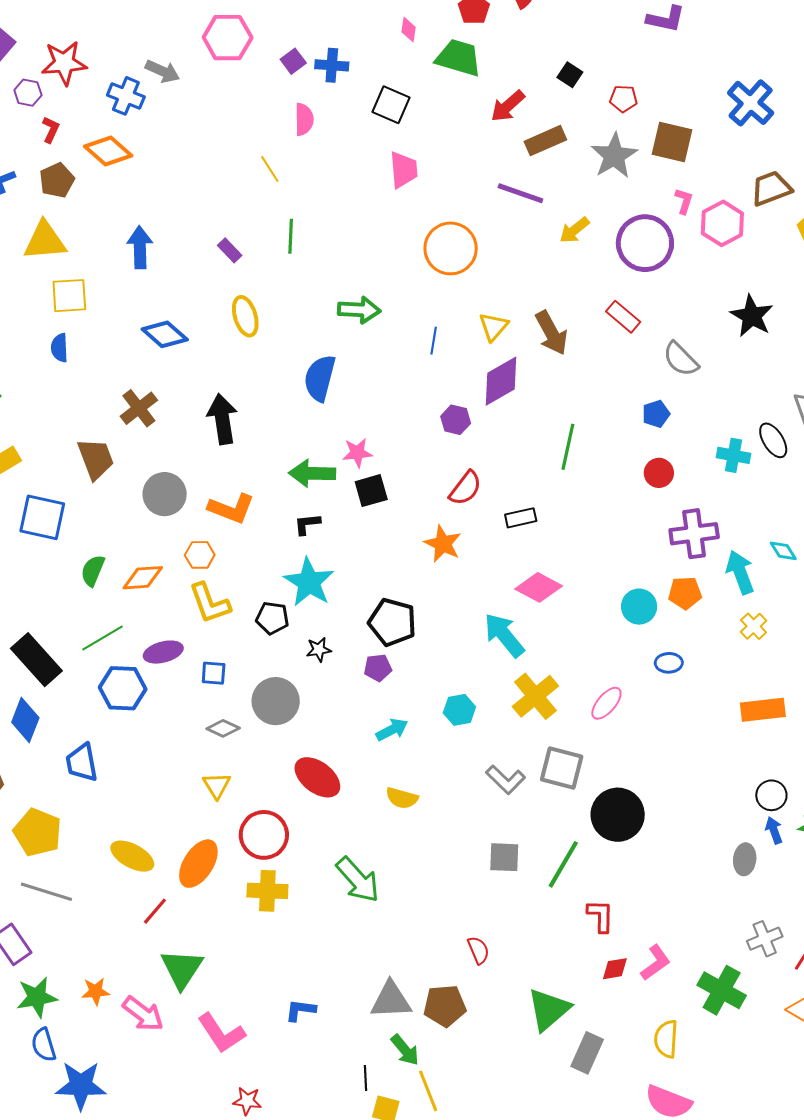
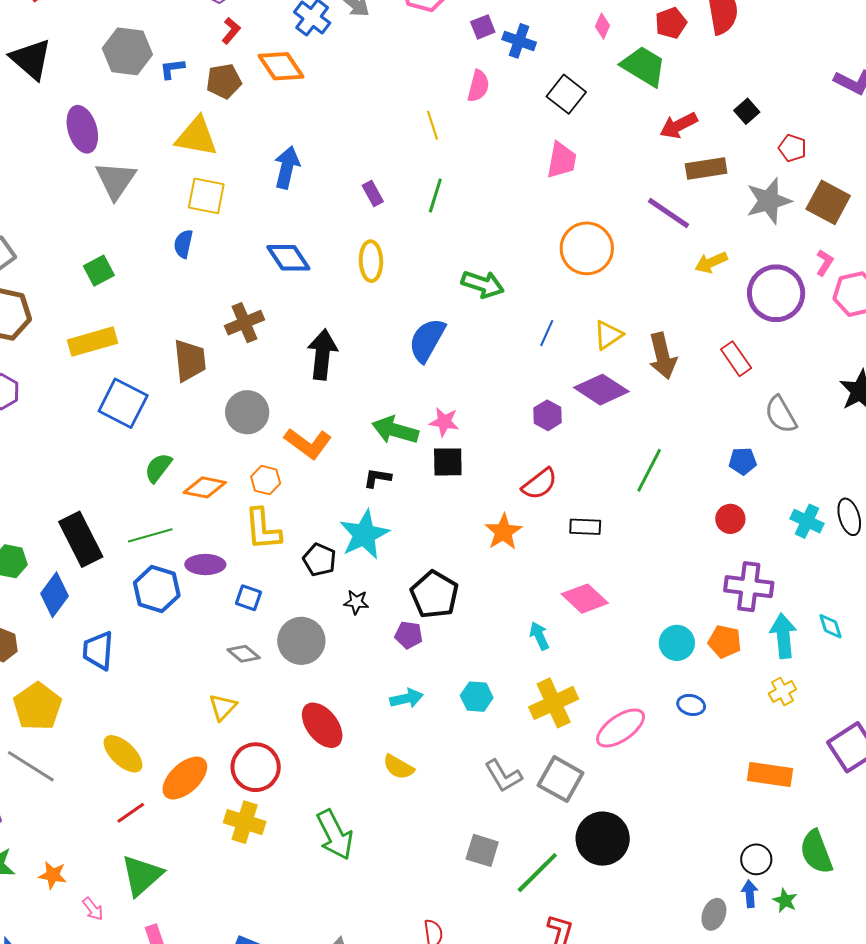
purple diamond: (501, 381) -> (601, 390), turned 48
cyan arrow: (504, 635) -> (539, 636), size x0.6
pink ellipse: (606, 703) -> (621, 728), size x1.4
pink arrow: (143, 1014) -> (93, 909), size x0.6

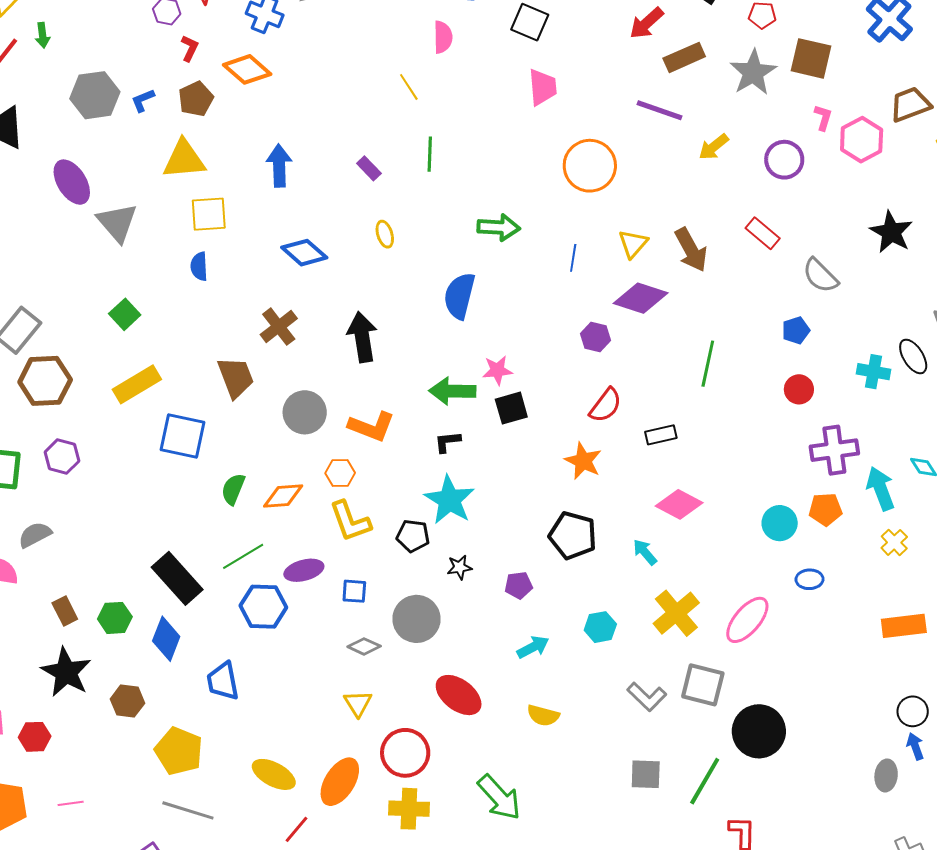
yellow ellipse: (371, 261) -> (385, 234), size x0.7
purple circle: (776, 293) -> (784, 160), size x0.7
black pentagon: (434, 595) -> (573, 535), moved

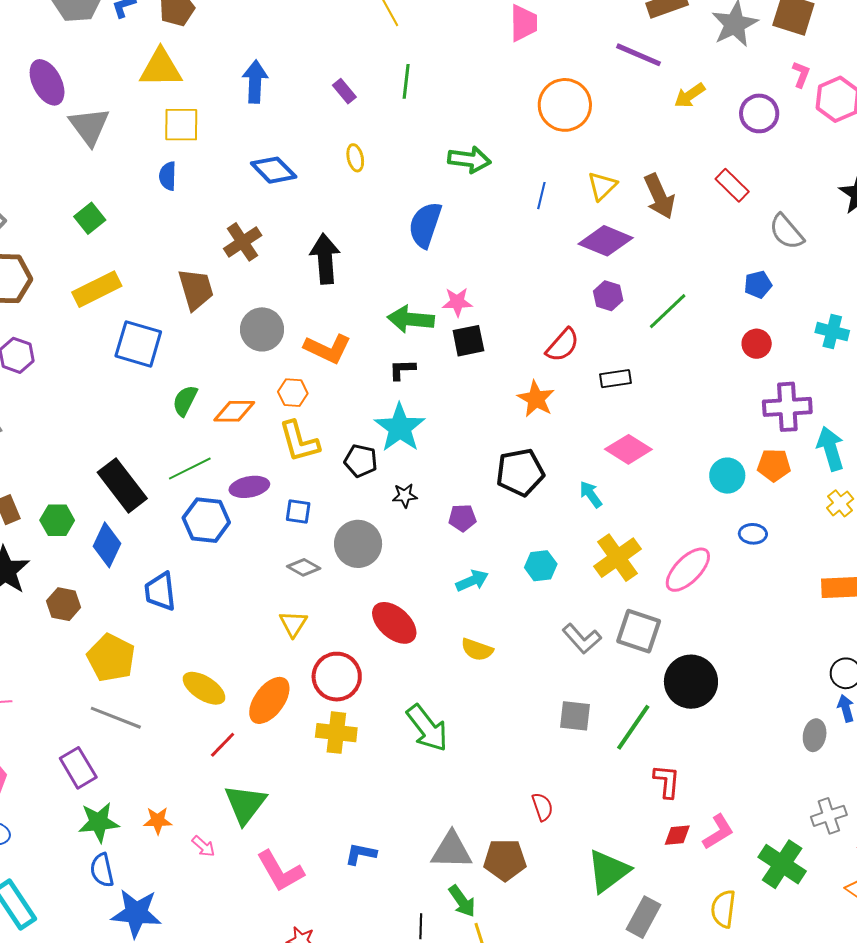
purple hexagon: (595, 337) -> (608, 296), moved
green line: (708, 364) -> (668, 311), turned 30
black pentagon: (573, 535) -> (520, 472), turned -30

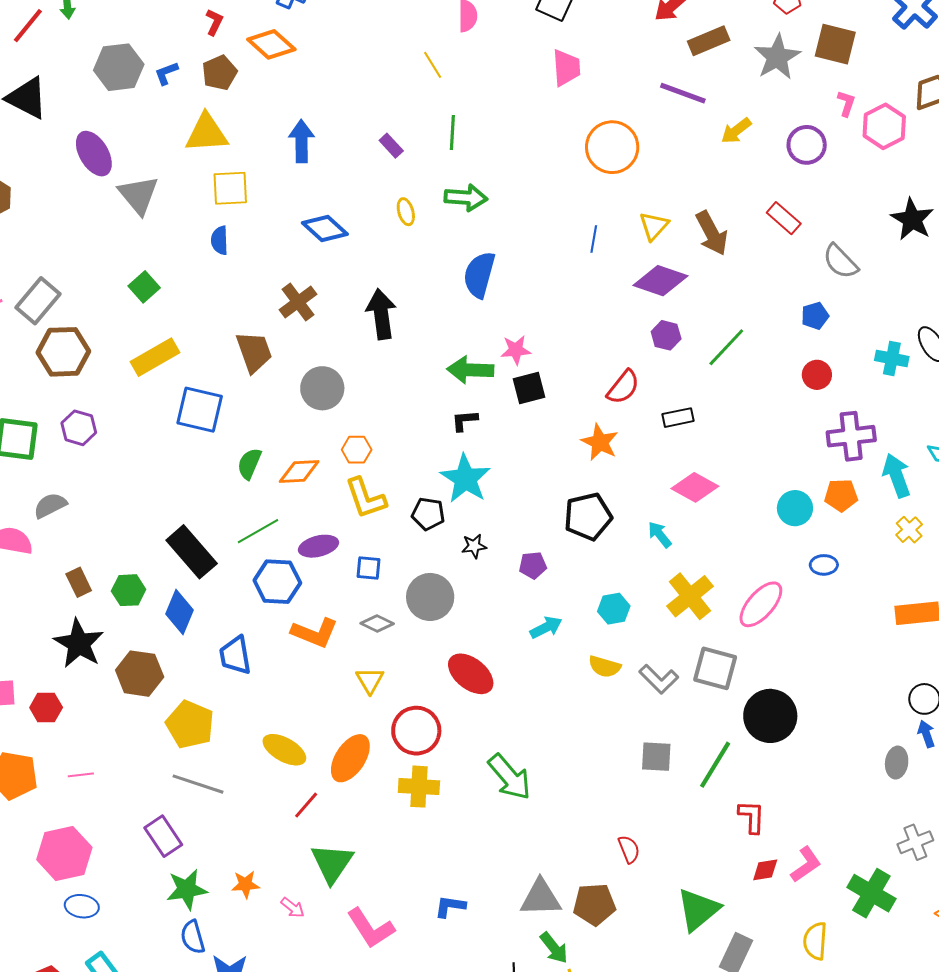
green arrow: (469, 160) -> (466, 198), moved
orange L-shape: (328, 349) -> (315, 633), moved
brown hexagon: (64, 604) -> (140, 674), size x1.4
yellow semicircle: (477, 650) -> (605, 667), moved

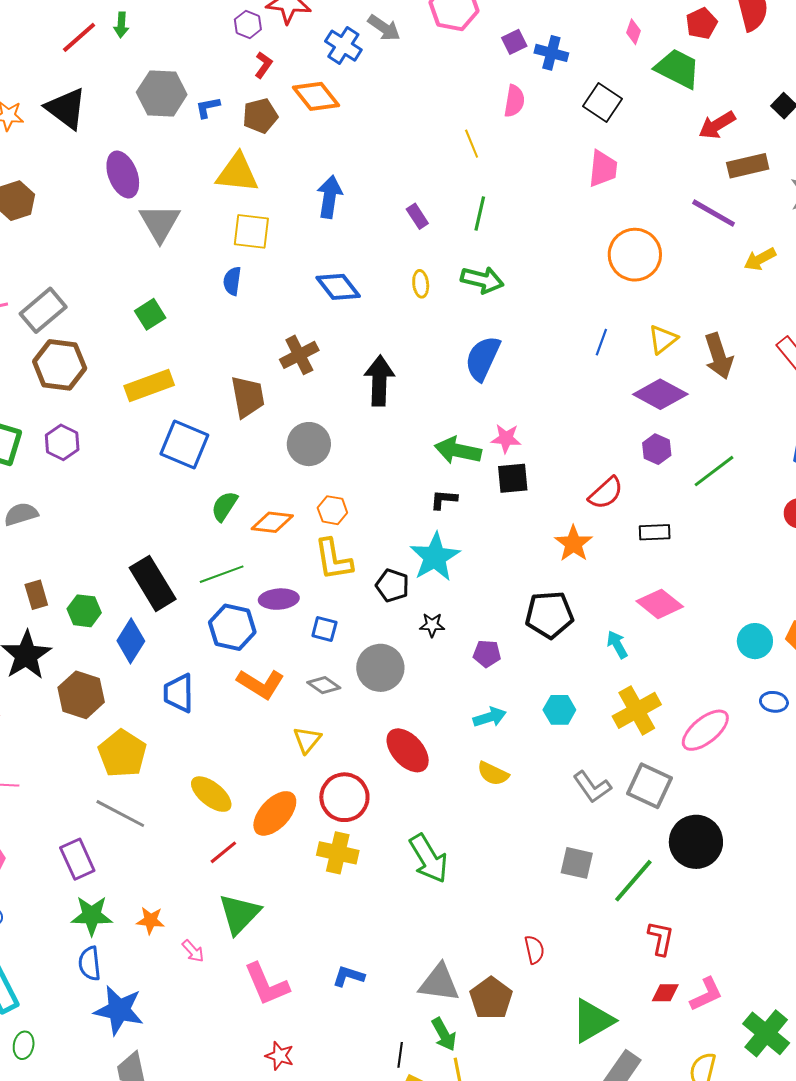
yellow semicircle: (605, 667) -> (493, 774), moved
brown pentagon: (594, 904) -> (491, 998), turned 30

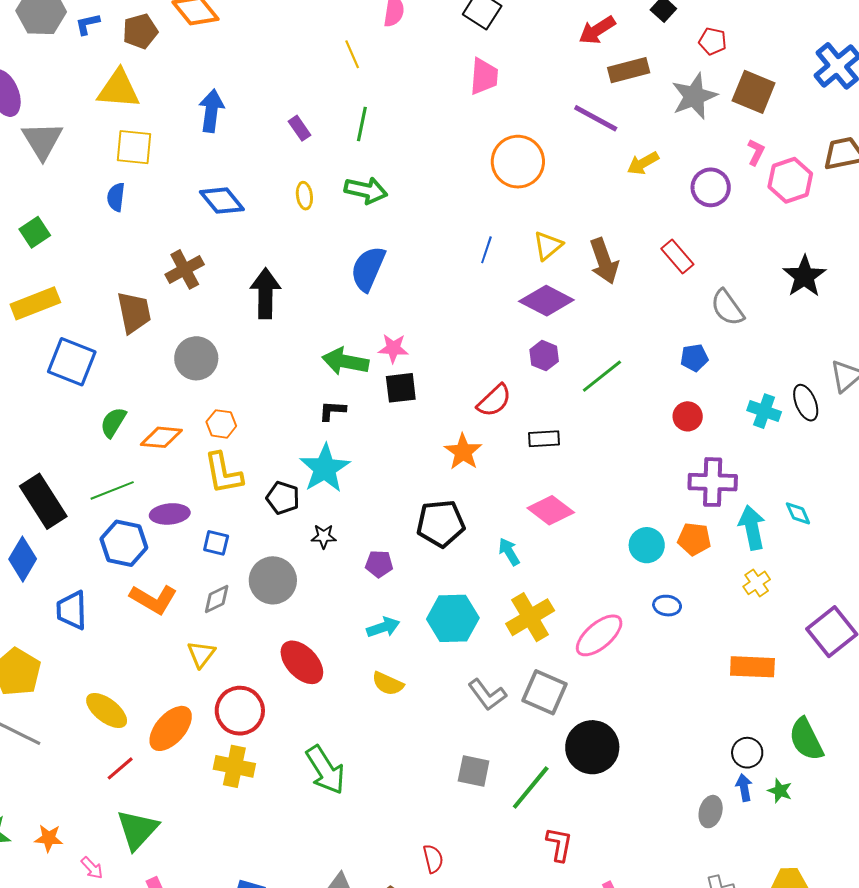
gray diamond: (324, 685) -> (217, 599), turned -60
cyan hexagon: (559, 710) -> (453, 618), size x1.6

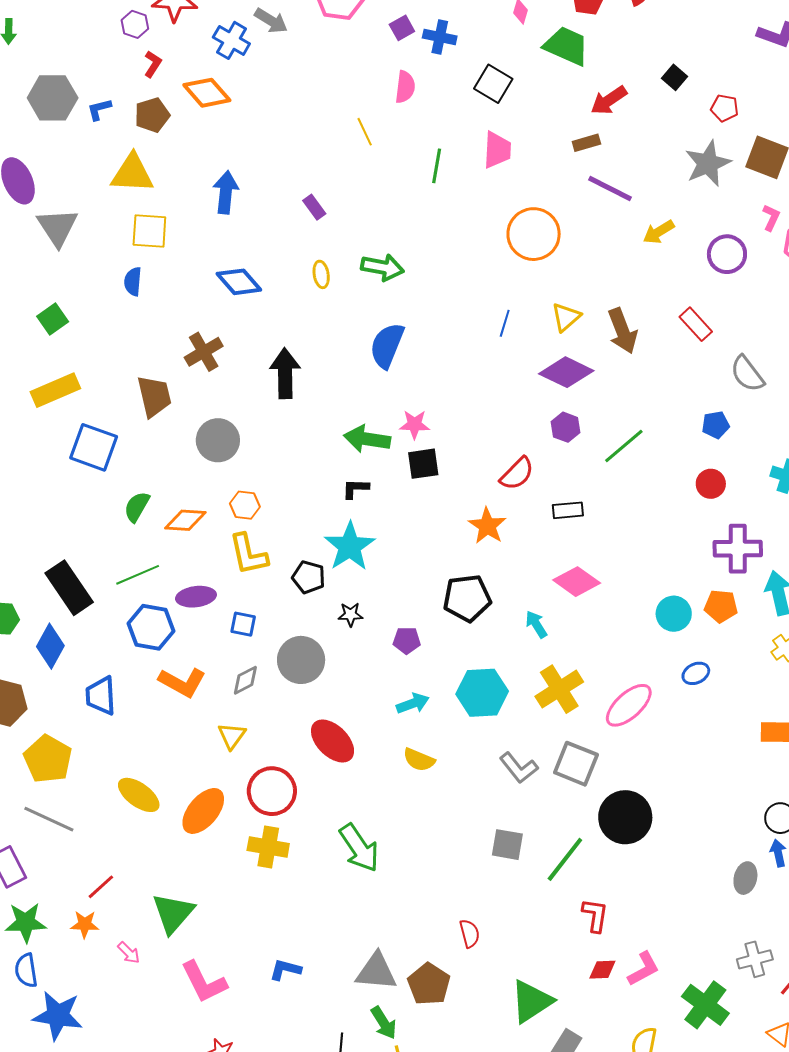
brown rectangle: (629, 70) -> (586, 143), moved, size x0.7
green line: (362, 124) -> (437, 166), moved
blue ellipse: (667, 606) -> (696, 673), turned -32
red line: (120, 768) -> (101, 887), moved

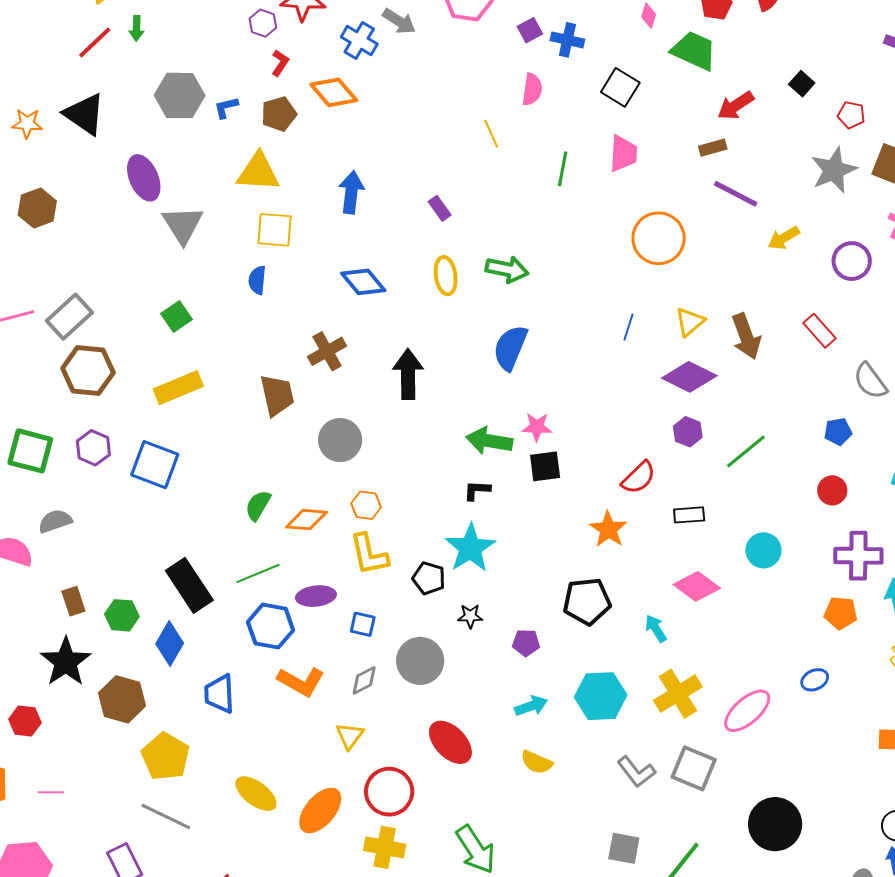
yellow ellipse: (321, 274) -> (446, 276), size x1.4
blue square: (94, 447) -> (155, 465), moved
cyan circle: (674, 614) -> (763, 550), moved
black circle: (625, 817) -> (775, 824), moved

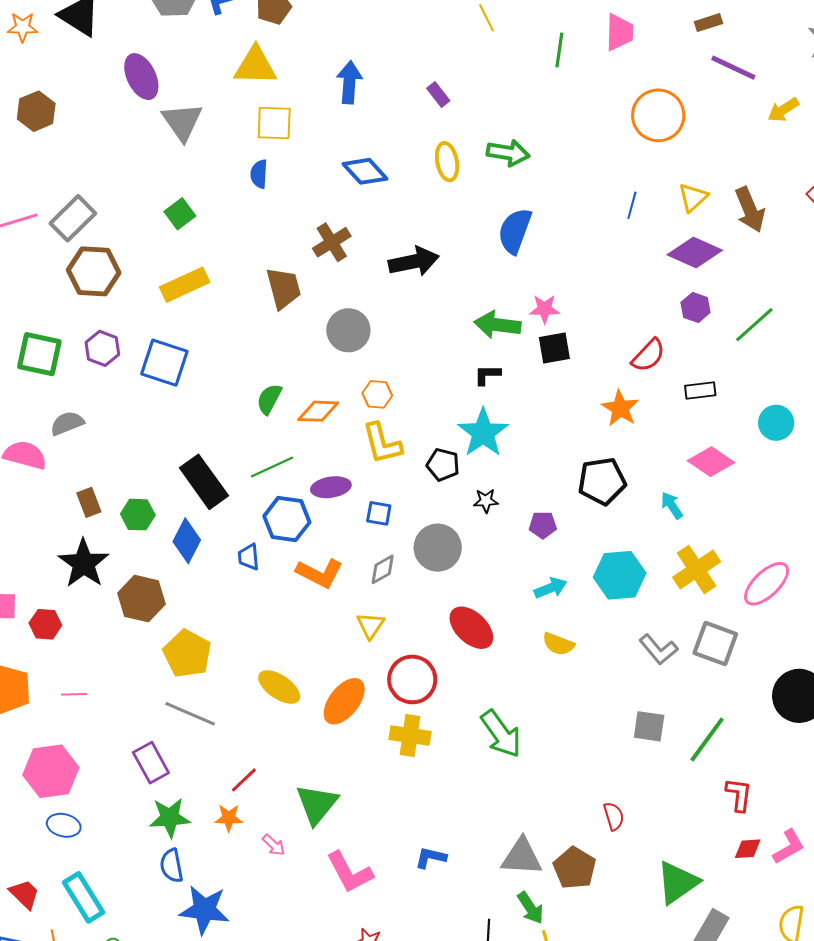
black arrow: (408, 374) -> (414, 262), turned 81
blue trapezoid: (219, 694) -> (249, 557), moved, size x0.7

